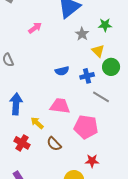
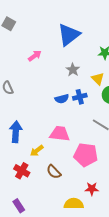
gray star: (82, 34) -> (73, 70), moved
blue cross: (87, 76) -> (80, 97), moved
yellow arrow: (37, 123) -> (37, 151), turned -80

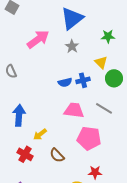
pink arrow: (35, 56) -> (38, 39), size x1.6
gray star: (73, 70) -> (72, 46), moved
pink trapezoid: (60, 134) -> (74, 110), moved

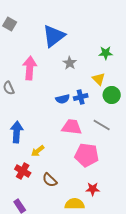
blue triangle: (72, 18) -> (54, 36), moved
pink arrow: (38, 39) -> (30, 68), moved, turned -50
brown semicircle: (57, 155) -> (50, 180), moved

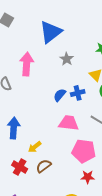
blue semicircle: (63, 99) -> (60, 95), turned 144
brown semicircle: (50, 180) -> (44, 166), moved, turned 98
red star: (93, 189) -> (88, 177), moved

